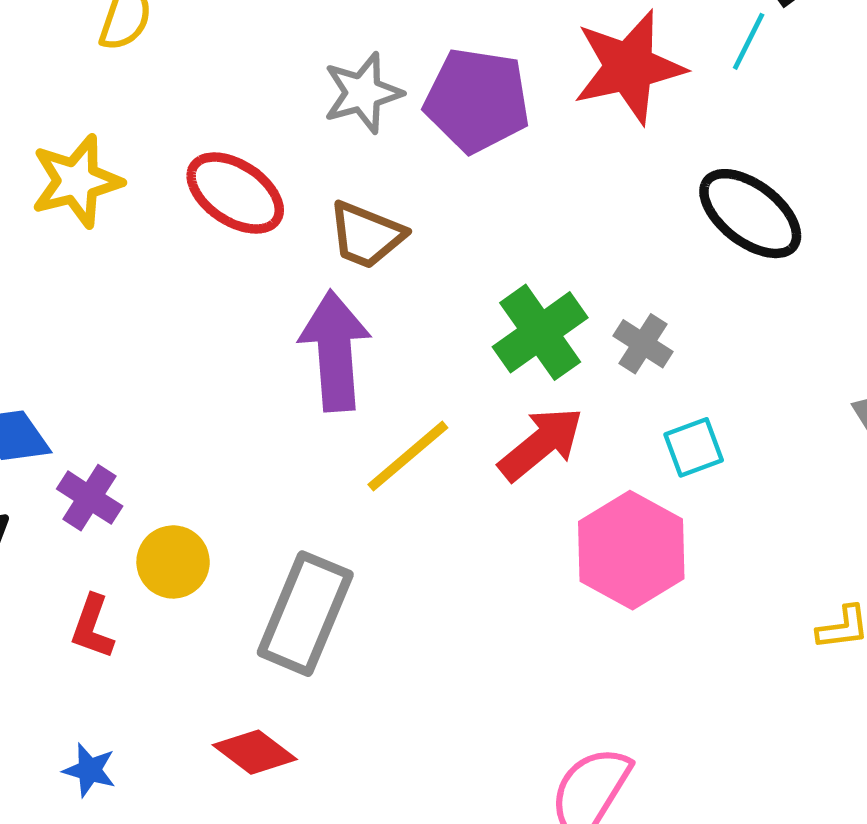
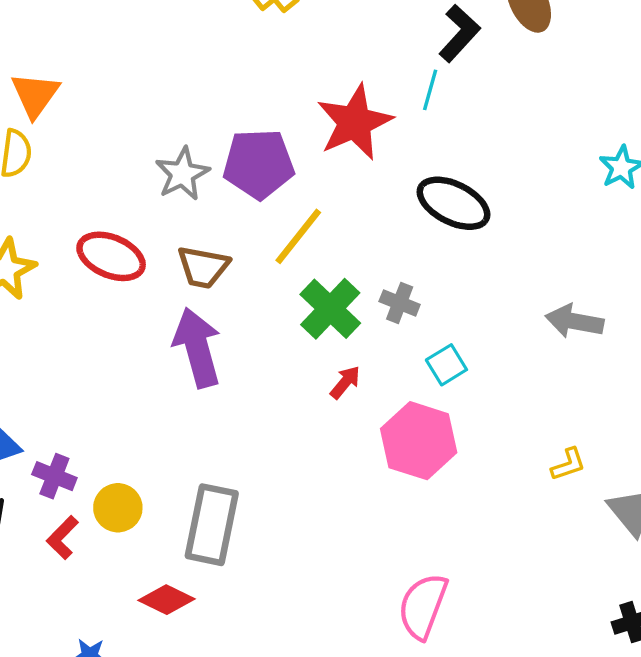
red arrow: (541, 444) -> (345, 382), size x0.6
yellow line: (408, 456) -> (298, 236), moved
red L-shape: (92, 627) -> (62, 538), moved, turned 36
red diamond: (255, 752) -> (166, 600), moved

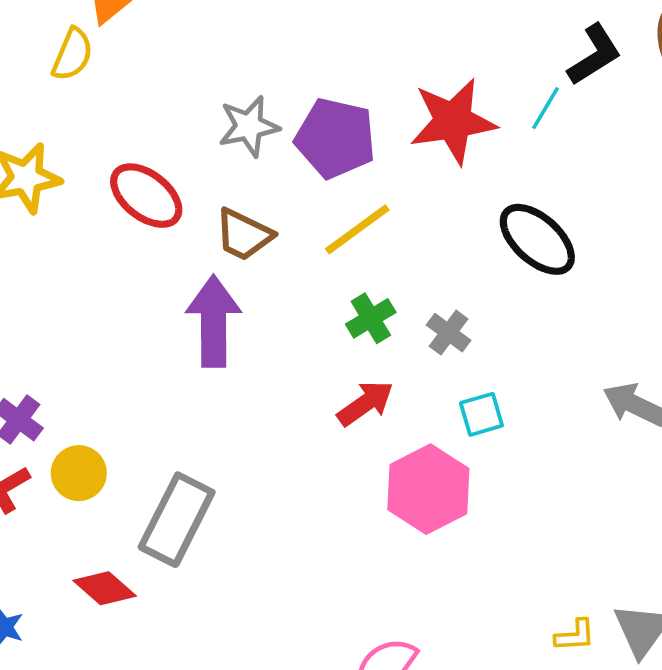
green cross: (330, 309) -> (371, 318), size x0.7
red arrow: (345, 382) -> (365, 403), size x1.4
yellow L-shape: (568, 464) -> (575, 635), moved

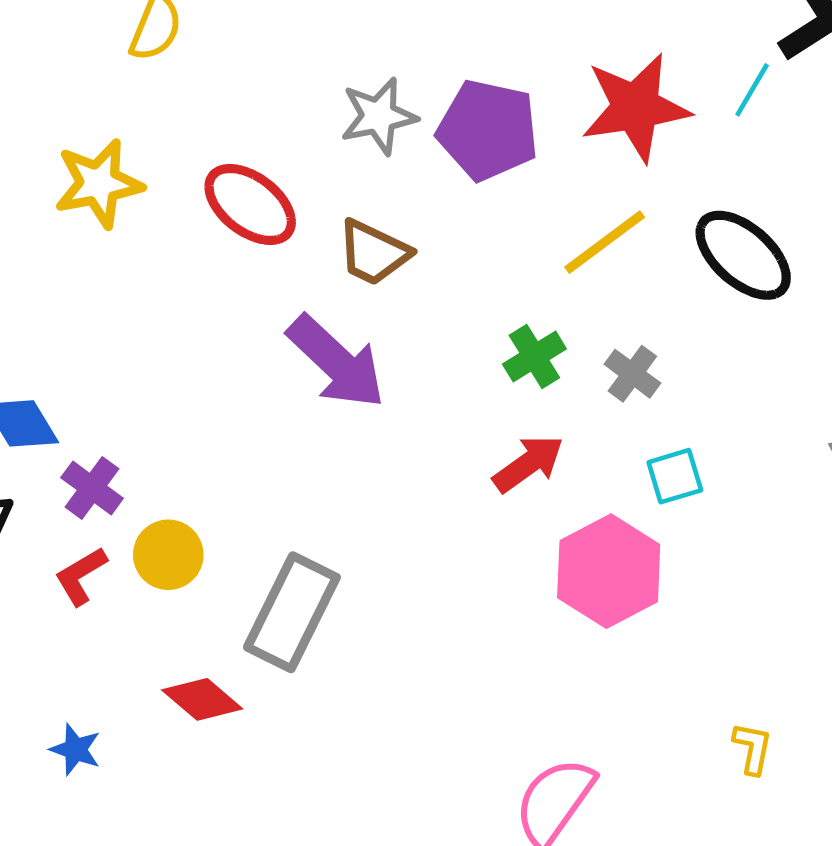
yellow line: (357, 229) -> (605, 242), moved
purple arrow: (214, 321) -> (336, 362), turned 134
yellow L-shape: (575, 635) -> (752, 748), moved, turned -75

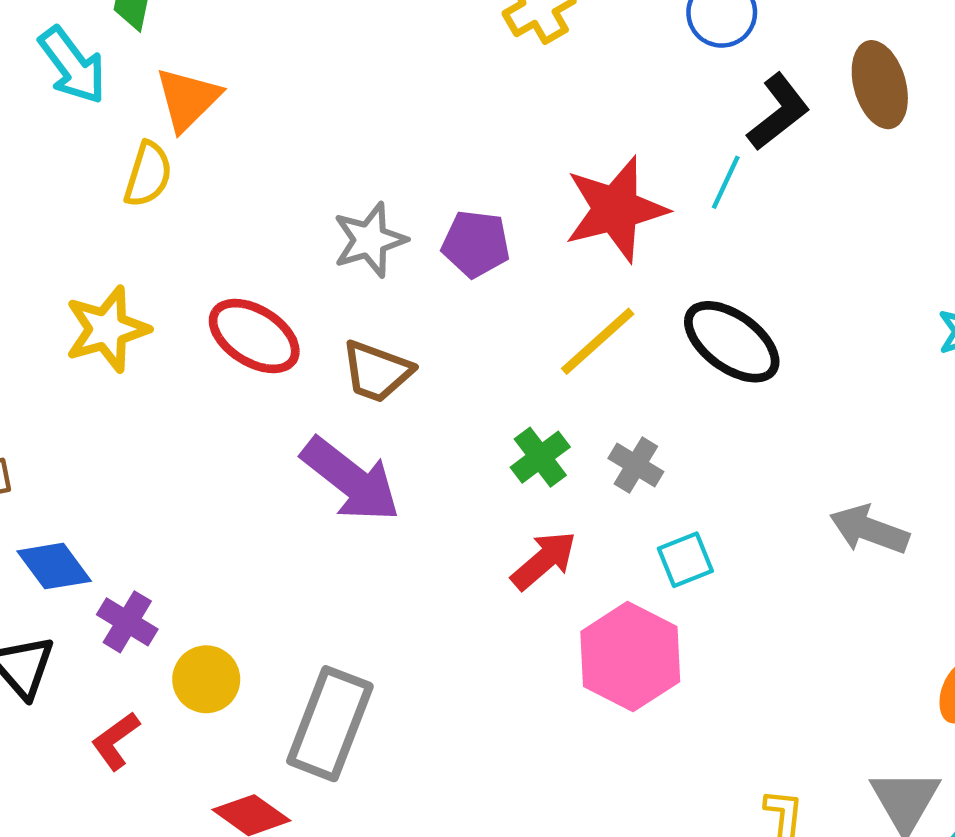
purple pentagon: (488, 130) -> (476, 244), size x0.7
red L-shape: (81, 576) -> (115, 741), moved

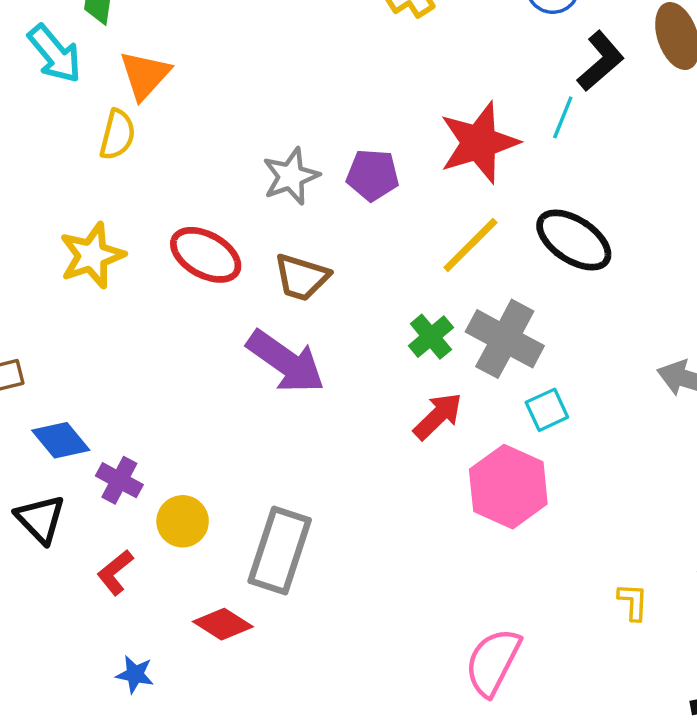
gray cross: (636, 465) -> (505, 339), size x1.8

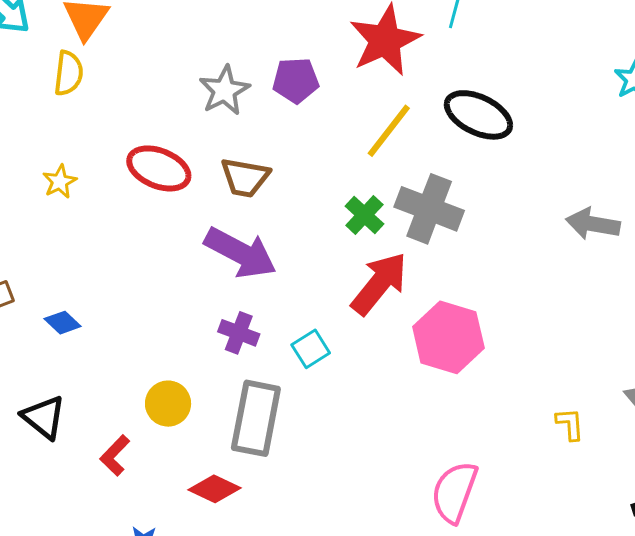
yellow star: (92, 256) -> (60, 182), size x0.6
cyan square: (547, 410) -> (311, 349), moved
red arrow: (438, 416) -> (379, 284), size x1.4
blue diamond: (61, 440) -> (63, 323), moved, size x0.7
purple cross: (119, 480) -> (239, 333), moved

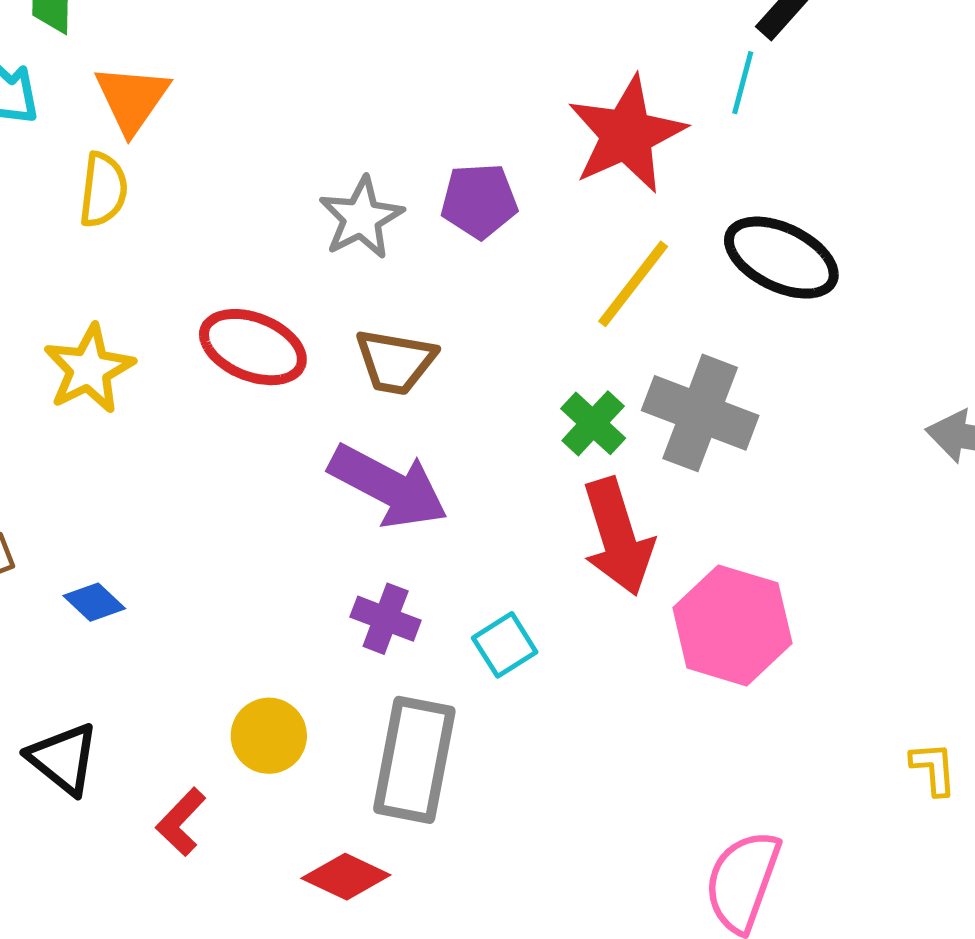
yellow star: (60, 182) -> (89, 369), size x1.6
red arrow: (379, 284) -> (618, 537), turned 124

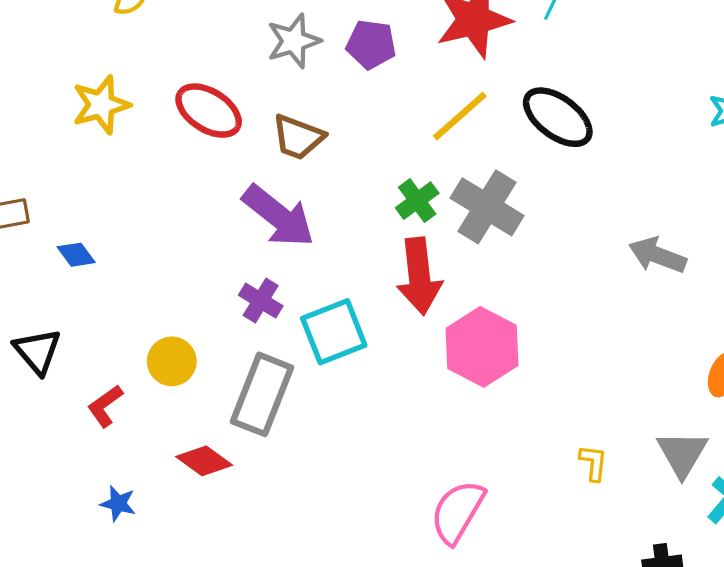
cyan square: (505, 645) -> (334, 332), size x1.6

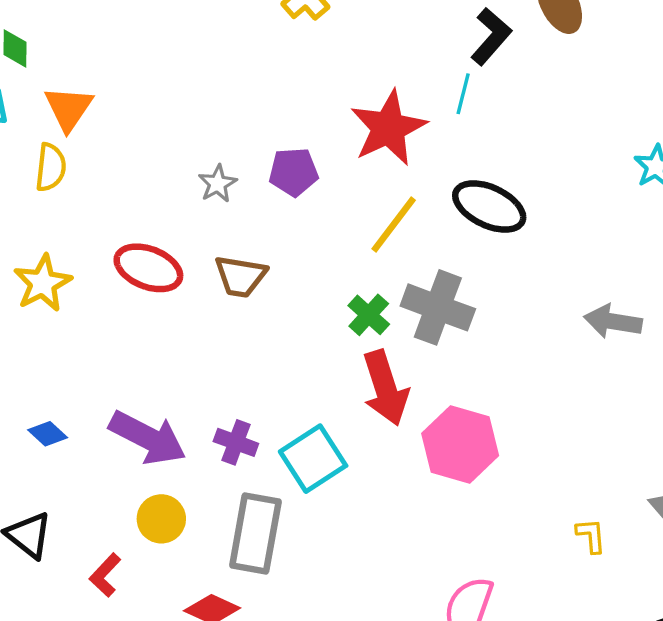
gray star: (294, 41) -> (218, 184), size x0.7
purple arrow: (278, 216) -> (148, 438), moved

